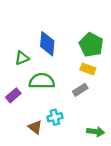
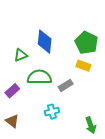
gray rectangle: (80, 90) -> (66, 85), moved
brown triangle: (35, 127) -> (12, 121), moved
green arrow: (96, 132) -> (91, 125), turned 63

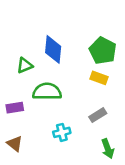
gray rectangle: (66, 85) -> (98, 115), moved
purple rectangle: (12, 91) -> (15, 108), turned 32

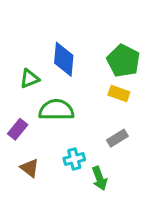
purple rectangle: (15, 108) -> (18, 129), turned -42
brown triangle: (15, 144) -> (30, 168), moved
green arrow: (108, 149) -> (100, 178), moved

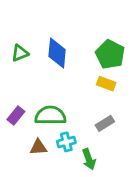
green triangle: (30, 79) -> (20, 53), moved
green semicircle: (56, 110) -> (50, 115), moved
brown triangle: (30, 168) -> (38, 147), moved, turned -42

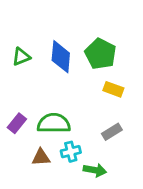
green pentagon: (110, 54) -> (101, 54), moved
green arrow: (89, 159) -> (95, 170), turned -60

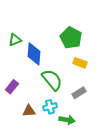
blue diamond: (61, 57) -> (34, 54), moved
green semicircle: (54, 123) -> (52, 80), moved, turned 50

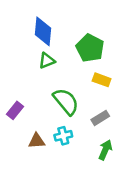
green triangle: (15, 40) -> (47, 61), moved
blue diamond: (34, 54) -> (43, 31), moved
green arrow: (67, 120) -> (105, 150), moved, turned -77

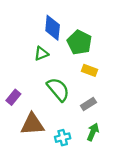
blue diamond: (43, 31) -> (53, 28), moved
cyan cross: (63, 136) -> (63, 138), moved
brown triangle: (37, 141) -> (32, 124), size x1.6

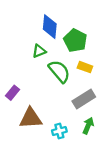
green semicircle: (58, 89) -> (59, 71), moved
gray rectangle: (88, 104) -> (84, 99), size x1.5

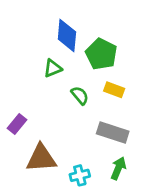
green semicircle: (59, 71) -> (80, 95), size x0.6
gray rectangle: (84, 99) -> (113, 133), turned 50

